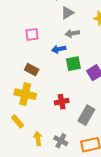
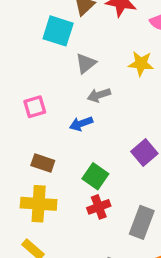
green square: (73, 64) -> (95, 176), moved, turned -35

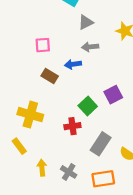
brown rectangle: (43, 163) -> (50, 76), moved
green square: (95, 176) -> (88, 106), moved

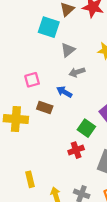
blue arrow: (73, 64) -> (64, 92), turned 49
yellow cross: (30, 115) -> (16, 119), moved
yellow rectangle: (19, 146) -> (30, 179), turned 35

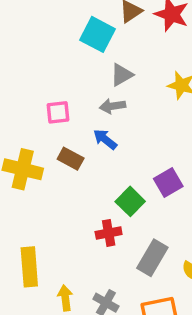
gray arrow: (77, 72) -> (113, 106), moved
yellow rectangle: (30, 179) -> (29, 267), size x1.5

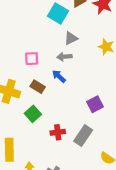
green square: (130, 201) -> (33, 114), moved
gray rectangle: (152, 258) -> (83, 136), moved

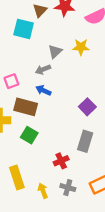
gray triangle: (71, 38) -> (55, 51), moved
brown rectangle: (38, 87) -> (26, 107), size x1.5
red cross: (58, 132) -> (61, 161), moved

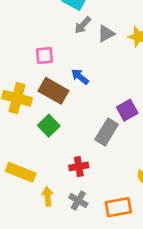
gray arrow: (43, 69) -> (83, 25), moved, turned -40
gray rectangle: (85, 141) -> (107, 132), moved
yellow rectangle: (17, 177) -> (21, 172), turned -65

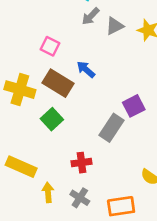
pink square: (44, 55) -> (50, 46), turned 30

